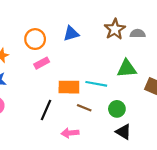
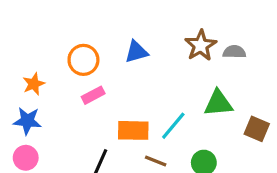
cyan line: (96, 84) -> (173, 126), turned -60

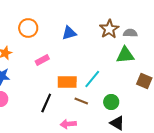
orange circle: (83, 60) -> (28, 28), moved
green triangle: (218, 103) -> (125, 55), moved

